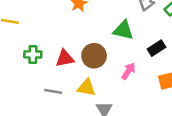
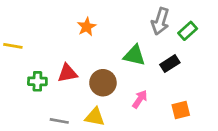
black rectangle: (156, 48) -> (170, 64), moved
red triangle: (65, 58) -> (67, 73), moved

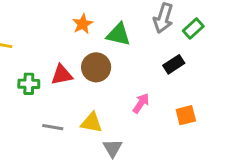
green triangle: (134, 55) -> (118, 34), moved
brown circle: (103, 83) -> (96, 67), moved

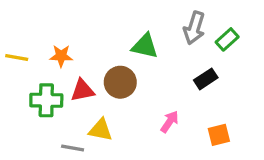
orange star: (83, 24) -> (61, 56), moved, turned 30
green cross: (29, 84) -> (46, 100), size x1.4
yellow triangle: (92, 123) -> (101, 130), moved

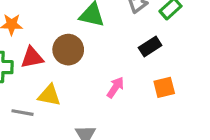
orange square: (219, 135) -> (164, 87), moved

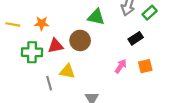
pink arrow: (115, 87) -> (121, 66), moved
gray line: (23, 113) -> (49, 83), turned 64

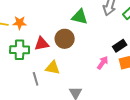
orange star: (42, 23) -> (20, 23), moved
black rectangle: (136, 38) -> (120, 46), moved

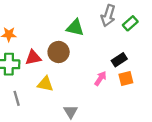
gray line: (36, 79) -> (17, 98), moved

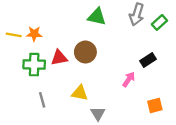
green triangle: (75, 28) -> (97, 17), moved
orange square: (126, 78) -> (155, 106), moved
yellow triangle: (45, 84) -> (80, 93), moved

